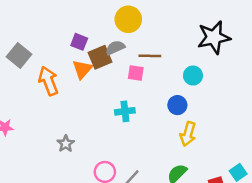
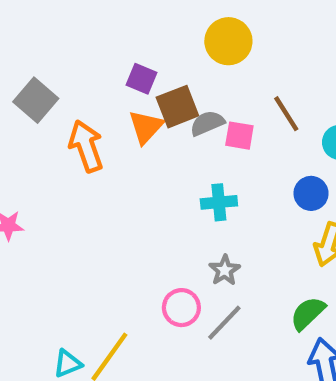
gray semicircle: (115, 48) -> (207, 123), moved
brown line: (150, 56) -> (286, 114), moved, turned 55
gray star: (66, 144) -> (225, 270), moved

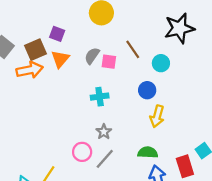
brown square: (177, 107) -> (35, 50), moved
gray semicircle: (207, 123) -> (92, 56), turned -30
orange arrow: (86, 146) -> (30, 70), turned 100
green semicircle: (308, 313) -> (148, 152), turned 48

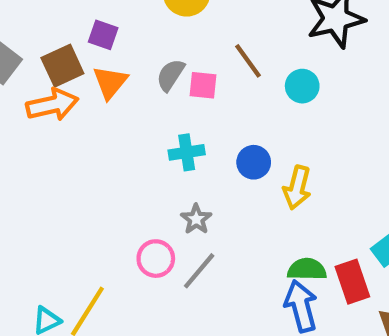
blue circle: (147, 90) -> (254, 162), moved
green semicircle: (148, 152) -> (307, 269), moved

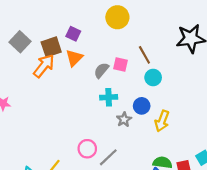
gray semicircle: (170, 75) -> (101, 70), moved
cyan circle: (302, 86) -> (153, 77), moved
orange arrow: (52, 105) -> (44, 66), turned -45
gray star: (196, 219) -> (124, 119), moved

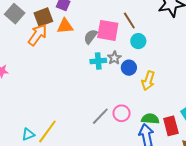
orange triangle: (74, 58) -> (65, 26), turned 42
pink square: (121, 65) -> (108, 30), size x1.6
gray star: (124, 119) -> (114, 58), moved
pink circle: (87, 149) -> (122, 113), moved

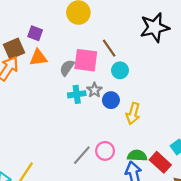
red rectangle: (171, 126) -> (160, 162), turned -30

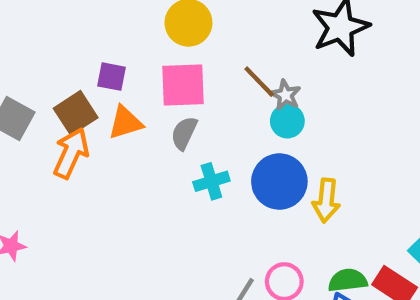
pink square: (86, 60) -> (183, 85), moved
gray star: (94, 90) -> (285, 95), moved
blue circle: (111, 100) -> (279, 182), size x1.6

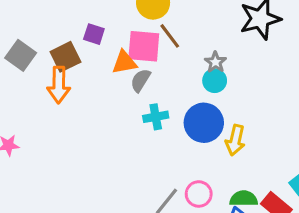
brown line: (259, 82) -> (170, 36), moved
orange triangle: (125, 123) -> (124, 62), moved
orange arrow: (71, 153) -> (59, 85), turned 150

